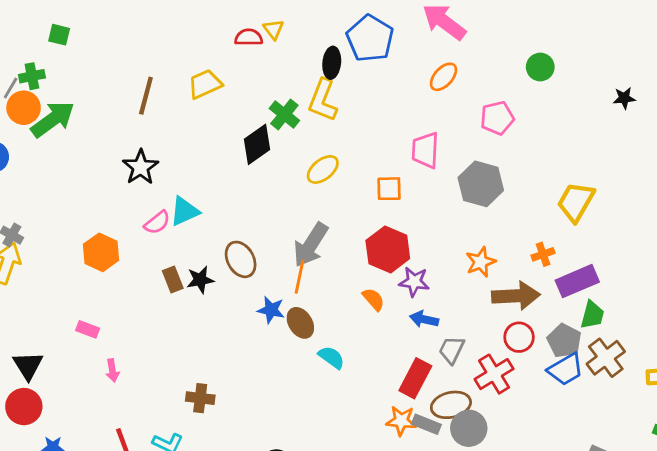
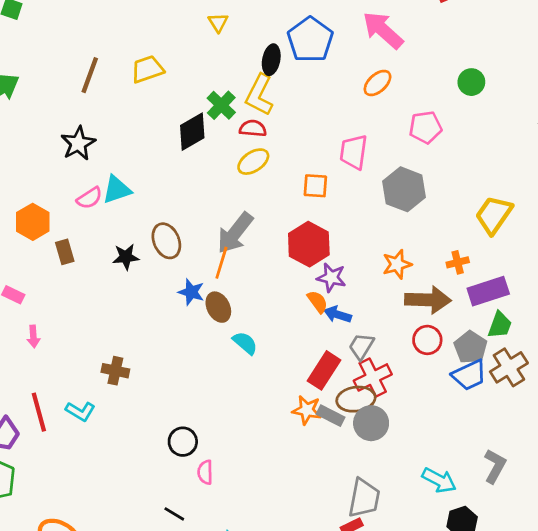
red semicircle: (249, 37) -> (253, 128), moved
brown rectangle: (173, 279) -> (65, 252), moved
orange semicircle: (373, 299) -> (318, 302), moved
red cross: (494, 374) -> (373, 377), moved

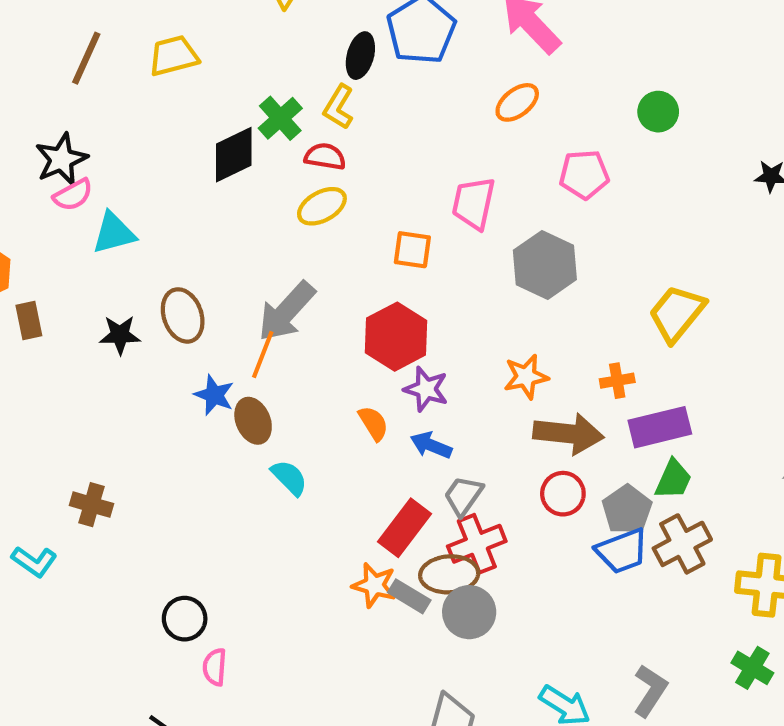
yellow L-shape: (259, 95) -> (339, 107), size x0.7
pink semicircle: (89, 198) -> (73, 195), moved
orange semicircle: (318, 302) -> (373, 423), moved

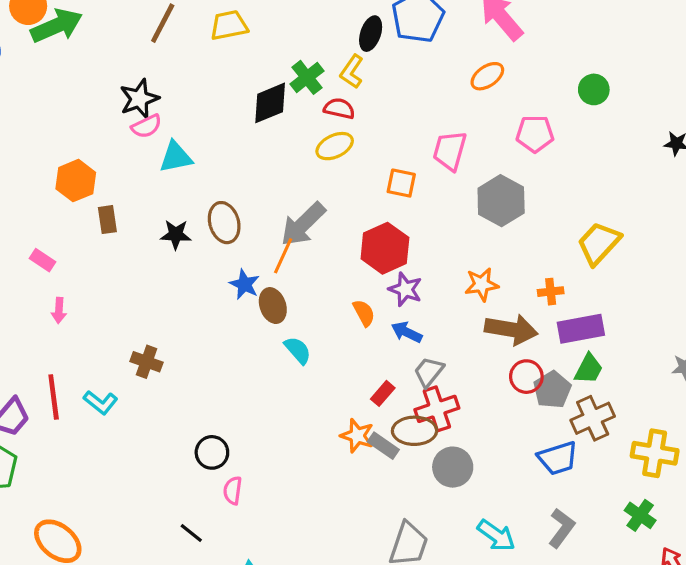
red circle: (563, 494) -> (526, 377), moved
red rectangle: (404, 528) -> (383, 393), size x0.6
blue trapezoid: (622, 551) -> (558, 458), moved
gray circle: (469, 612) -> (453, 467), moved

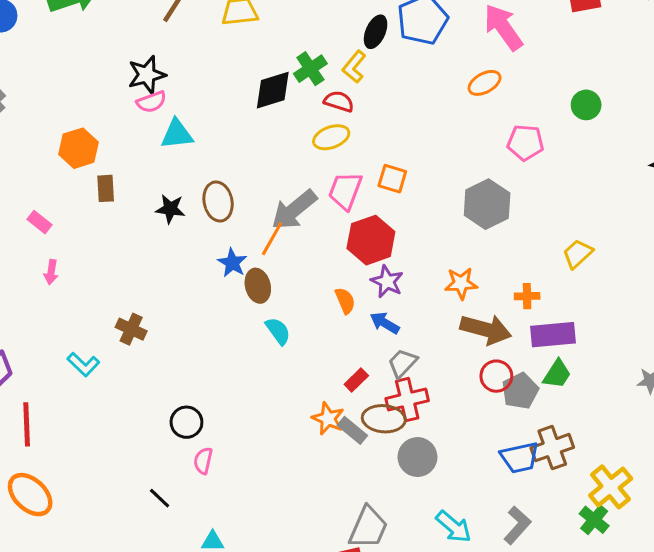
pink trapezoid: (450, 151) -> (345, 191), moved
yellow trapezoid: (599, 243) -> (578, 254), size x0.7
red line: (54, 397) -> (27, 424), moved
brown cross: (593, 418) -> (552, 448), moved
yellow cross: (655, 453) -> (611, 487), moved, turned 36

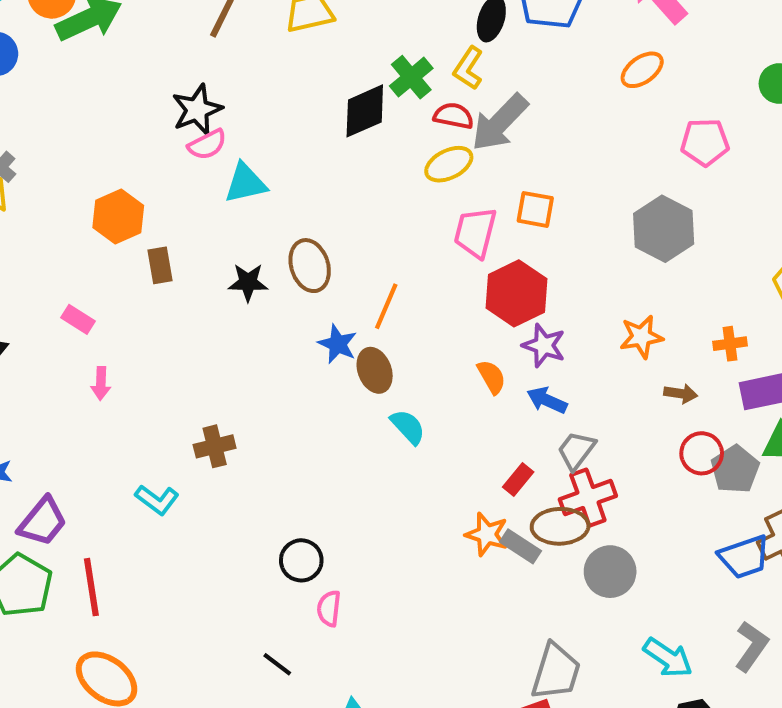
gray arrow: (294, 210) -> (500, 122), moved
brown cross: (131, 329) -> (215, 446), turned -32
brown arrow: (486, 329) -> (681, 394), size x0.5

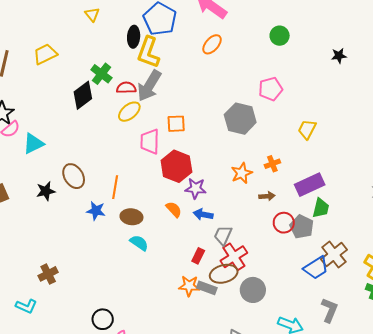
yellow L-shape: (468, 68) -> (148, 52), moved, size x1.5
pink pentagon: (705, 142) -> (271, 89), moved
orange cross: (730, 344) -> (272, 164), moved
brown ellipse: (375, 370) -> (131, 217), moved, turned -50

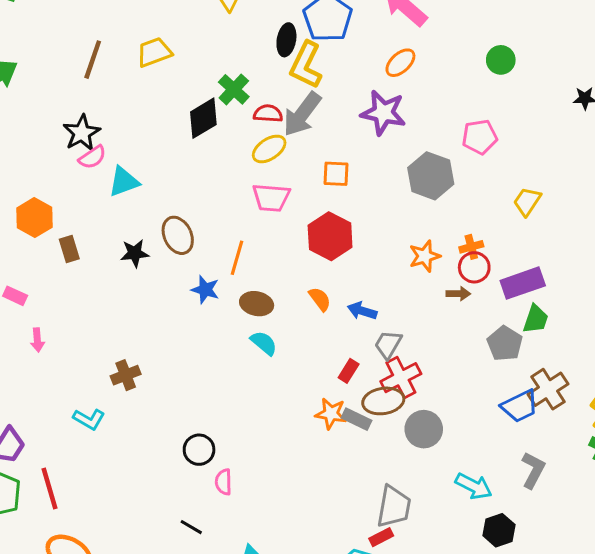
pink trapezoid: (150, 141) -> (271, 198), moved, turned -92
purple star: (196, 188) -> (383, 113), moved, size x1.4
red circle: (284, 223) -> (474, 267), moved

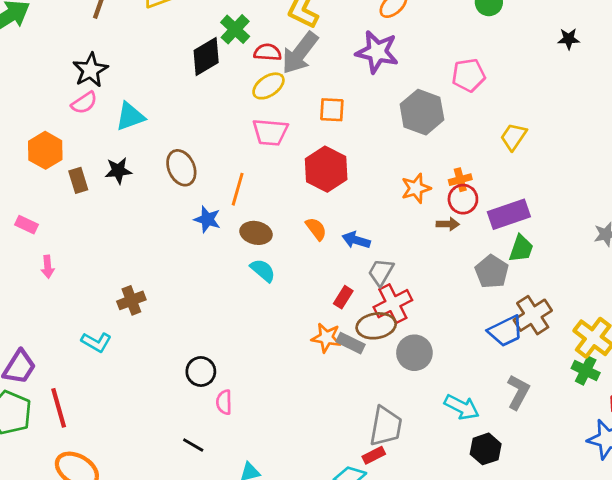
pink semicircle: (92, 157) -> (84, 103), moved
black star: (135, 253) -> (118, 171), moved

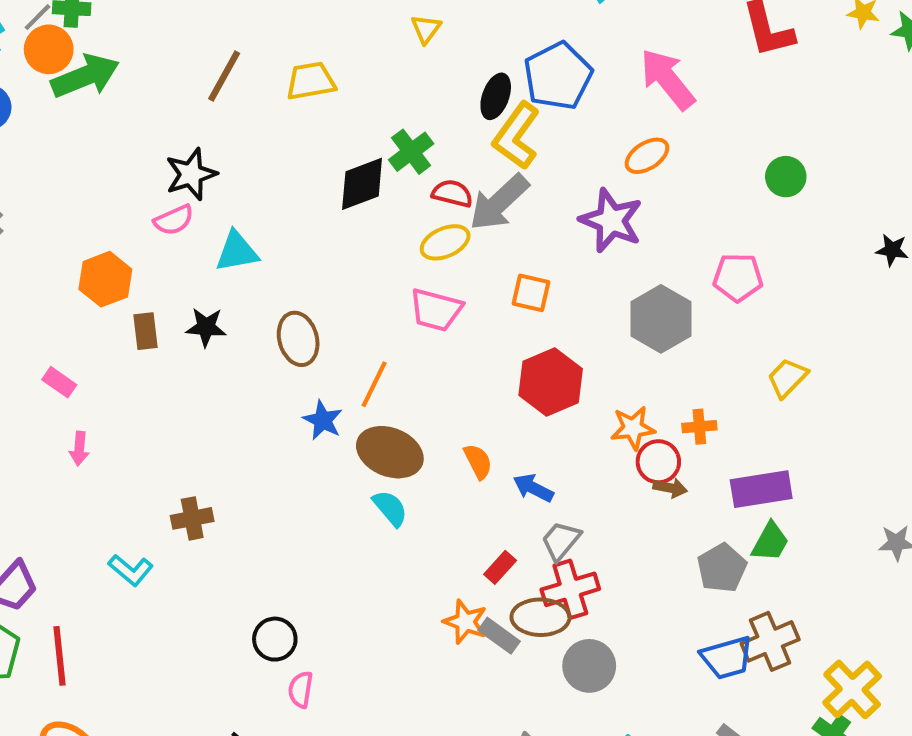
red hexagon: (326, 169) -> (551, 382), moved
red circle: (463, 199) -> (658, 462), moved
brown ellipse: (256, 233) -> (390, 452), size x1.4

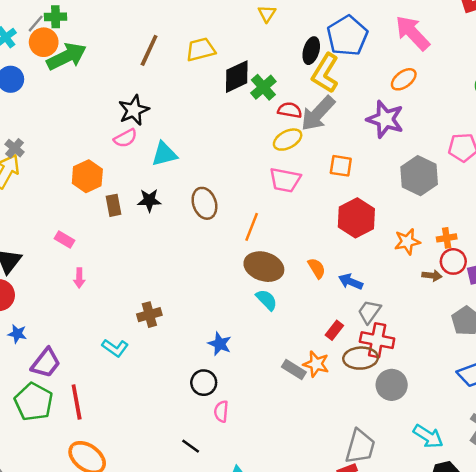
black diamond: (362, 184) -> (237, 77), moved
blue star: (323, 420) -> (220, 344), moved
red circle: (658, 462) -> (453, 261), moved
red cross: (570, 589) -> (377, 340), turned 32
gray rectangle: (499, 636) -> (294, 369), moved

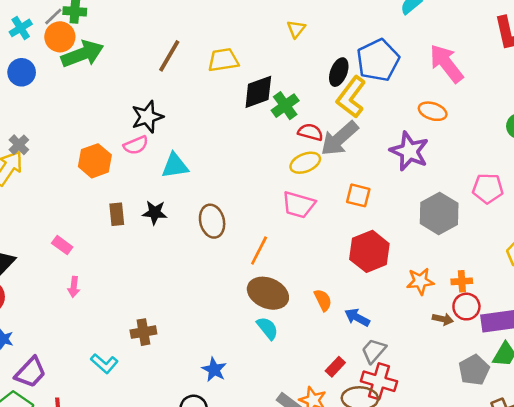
orange ellipse: (404, 79) -> (433, 111), turned 50
orange hexagon: (87, 176) -> (95, 161), moved

